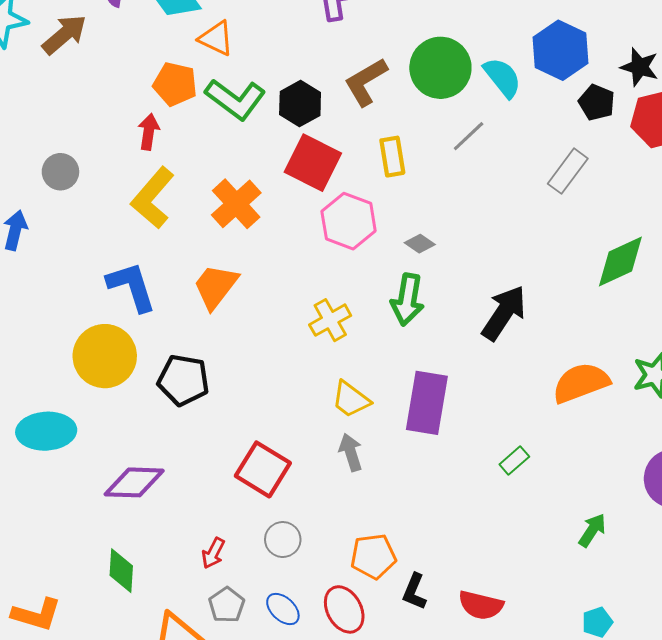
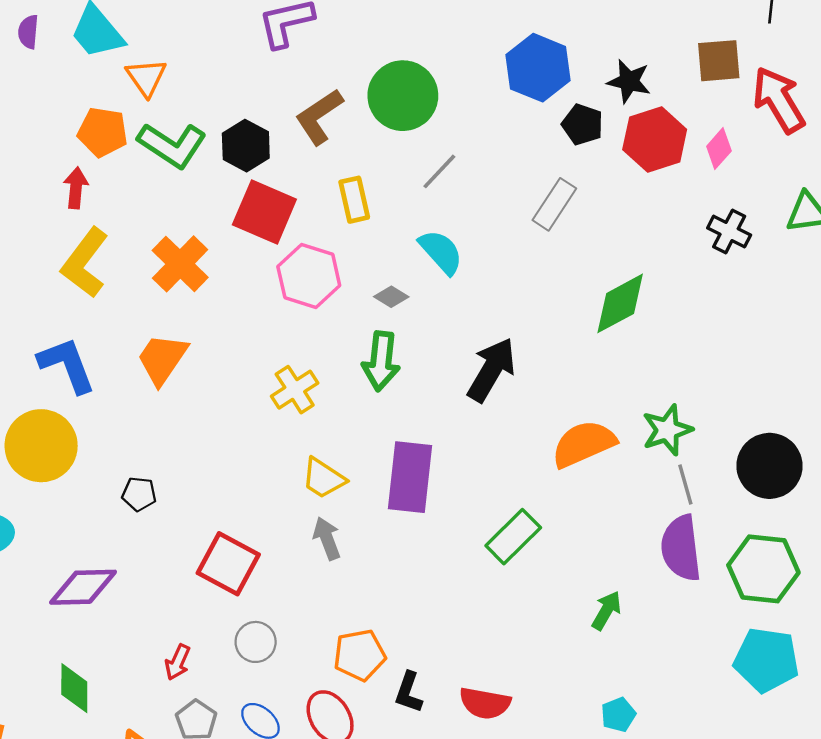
orange triangle: (216, 38) -> (146, 77), turned 33
cyan semicircle: (502, 78) -> (441, 252), moved
black pentagon: (183, 380) -> (139, 494), moved, size x0.6
green rectangle: (514, 460) -> (513, 537), size x1.6

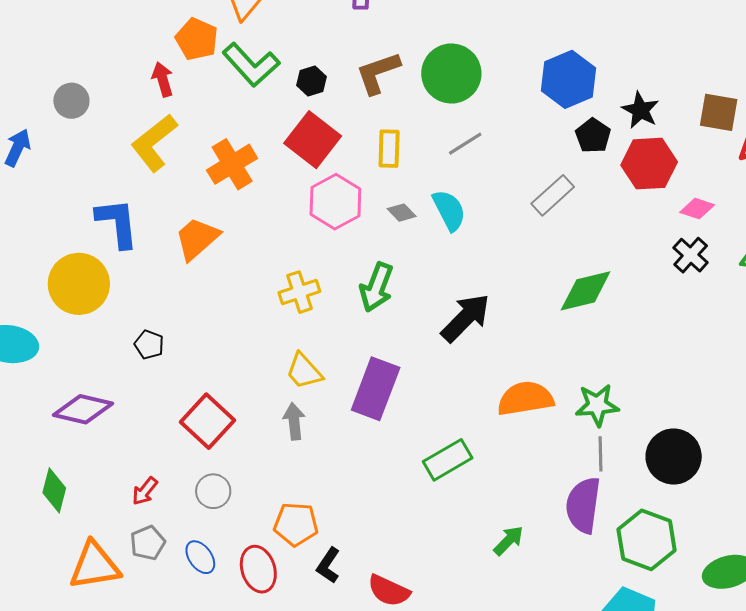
black hexagon: (246, 146) -> (312, 81), size x0.7
pink diamond: (719, 149) -> (697, 209), moved, turned 52
red arrow: (76, 188) -> (163, 79), turned -36
gray diamond: (391, 297) -> (402, 213), moved

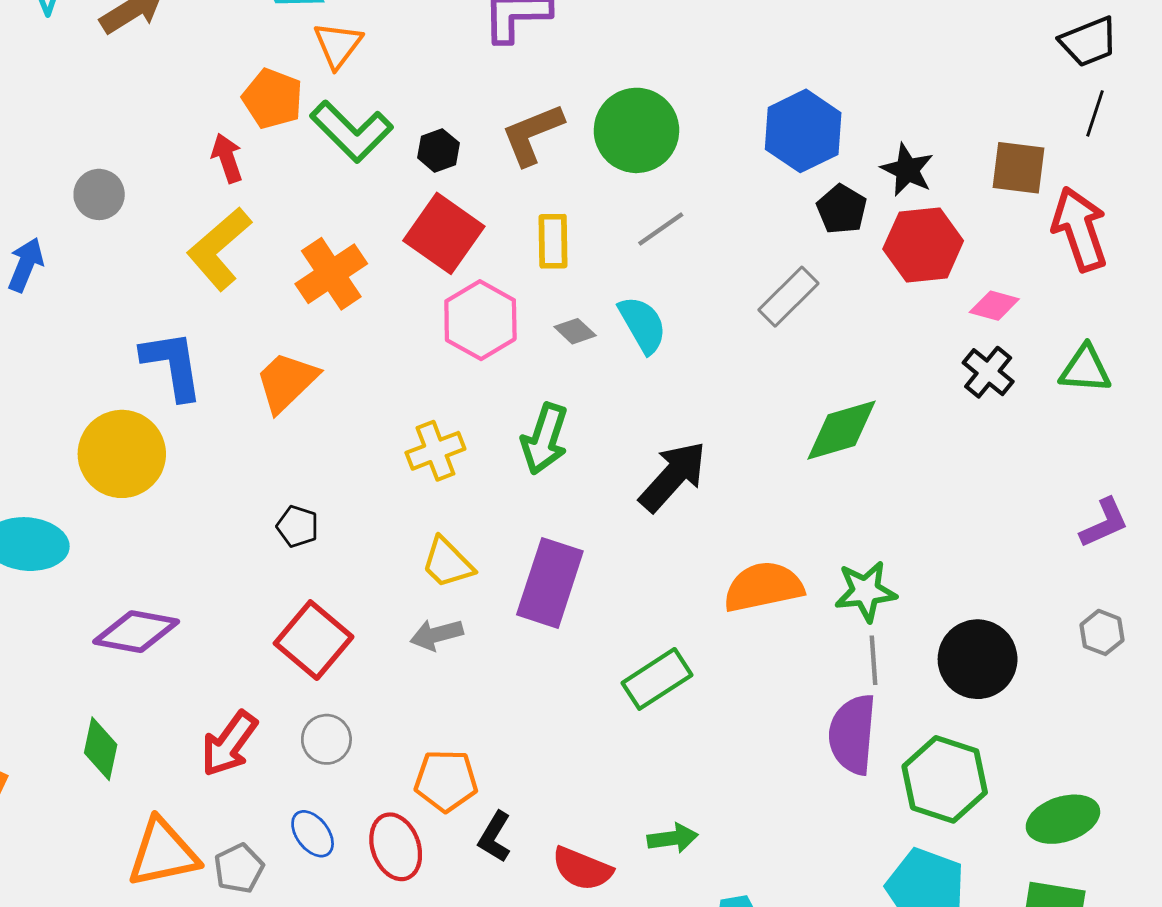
black pentagon: (149, 345) -> (298, 526), moved
gray arrow: (294, 421) -> (437, 635), turned -96
red arrow: (145, 491) -> (229, 744), size x1.6
green arrow: (508, 541) -> (673, 838), moved, turned 40
gray pentagon: (148, 543) -> (239, 868), moved

